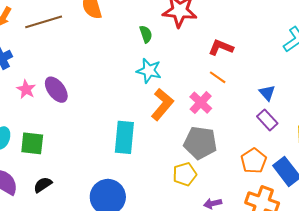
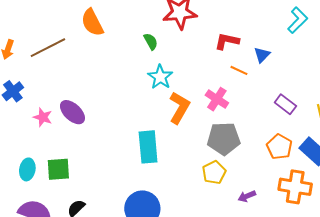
cyan star: (149, 71) -> (160, 77), turned 30
orange line: (218, 77) -> (239, 70), moved
blue triangle: (267, 93) -> (262, 55), moved, turned 36

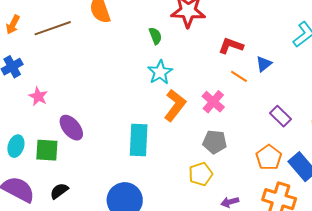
purple ellipse: (72, 112) -> (71, 128), moved
gray pentagon: (224, 139) -> (215, 142), size x0.7

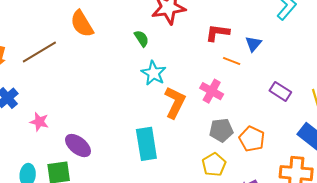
orange pentagon: (269, 157) -> (252, 139), moved

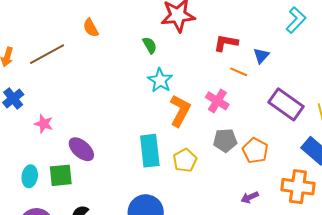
orange semicircle: (82, 24) -> (91, 28), size x0.7
purple rectangle: (280, 91) -> (286, 104), size x1.6
yellow pentagon: (214, 165) -> (185, 160), moved

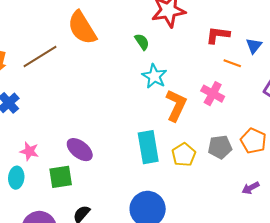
orange semicircle: (91, 28) -> (82, 28), size x1.8
pink star: (44, 124) -> (29, 151), moved
gray pentagon: (225, 140) -> (220, 147), moved
cyan ellipse: (30, 176) -> (16, 178), moved

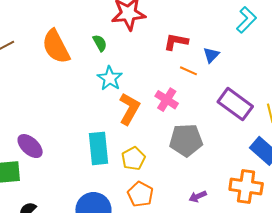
orange semicircle: (82, 28) -> (56, 47), moved
orange pentagon: (253, 141) -> (140, 194), moved
gray pentagon: (220, 147) -> (186, 140), moved, size x1.4

